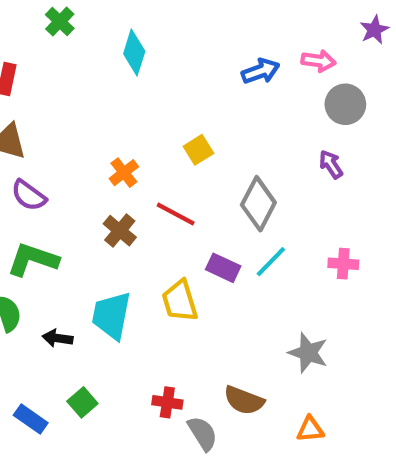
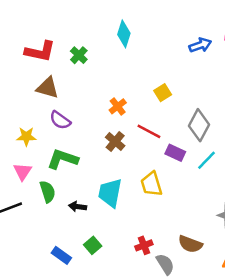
green cross: (60, 21) -> (79, 55), moved
purple rectangle: (223, 268) -> (175, 153), moved
red cross: (167, 402) -> (144, 245), turned -30

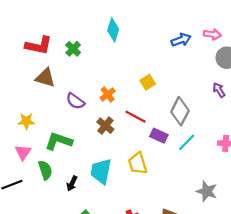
purple semicircle: (60, 120) -> (75, 101), moved
black arrow: (78, 207) -> (72, 183), turned -72

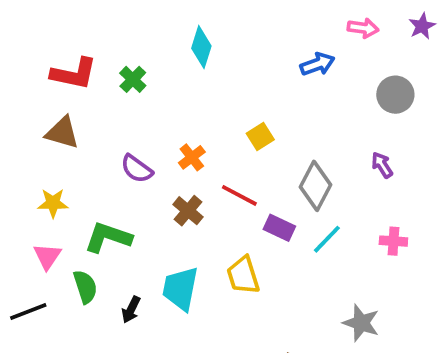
pink arrow: (212, 34) -> (363, 28), moved
brown triangle: (45, 78) -> (62, 133), moved
purple arrow: (219, 90) -> (382, 165), moved

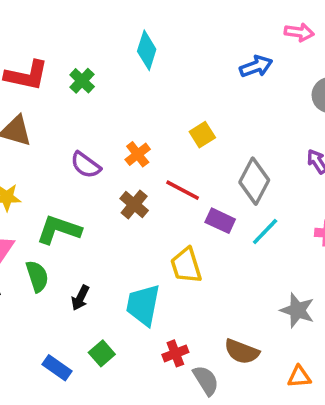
cyan trapezoid: (180, 289) -> (143, 305), moved

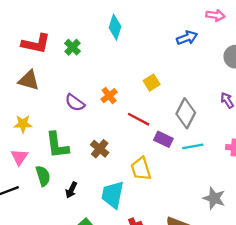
brown cross: (134, 205) -> (100, 149), moved
green L-shape: (59, 230) -> (57, 145), turned -116
cyan line: (265, 231) -> (193, 146), turned 36

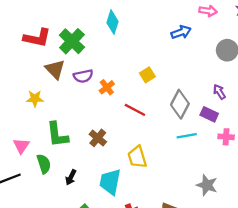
green cross: (72, 47) -> (72, 41), size x1.6
brown triangle: (29, 80) -> (55, 69), moved, turned 30
purple semicircle: (75, 103) -> (83, 76), moved, turned -48
yellow star: (23, 124) -> (35, 99), moved
purple rectangle: (163, 139) -> (209, 114), moved

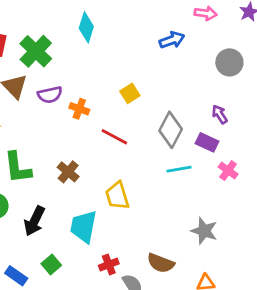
orange cross: (107, 87) -> (79, 109), turned -32
pink cross: (226, 137) -> (228, 170), turned 32
black arrow: (71, 177) -> (34, 221), size x1.5

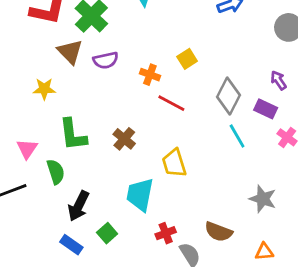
orange cross: (79, 109) -> (150, 75), moved
cyan line: (179, 169) -> (237, 136), turned 70
black arrow: (34, 221) -> (79, 206), moved

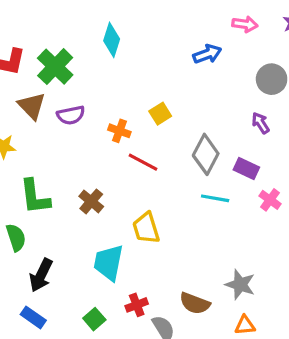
purple arrow: (278, 80) -> (261, 123), moved
cyan line: (237, 136) -> (215, 198), turned -50
gray star: (263, 199) -> (240, 285), moved
green square: (107, 233) -> (94, 319), moved

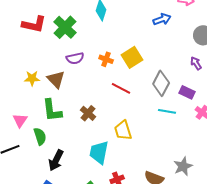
brown triangle: (32, 106) -> (56, 79), moved
yellow square: (160, 114) -> (132, 57), size x1.5
orange cross: (119, 131) -> (106, 59), moved
gray star: (240, 285) -> (183, 166), turned 30

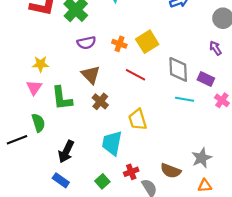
brown triangle: (56, 79) -> (91, 75), moved
gray diamond: (161, 83) -> (178, 69), turned -30
pink triangle: (20, 120) -> (34, 88), moved
green semicircle: (40, 136) -> (38, 123), moved

